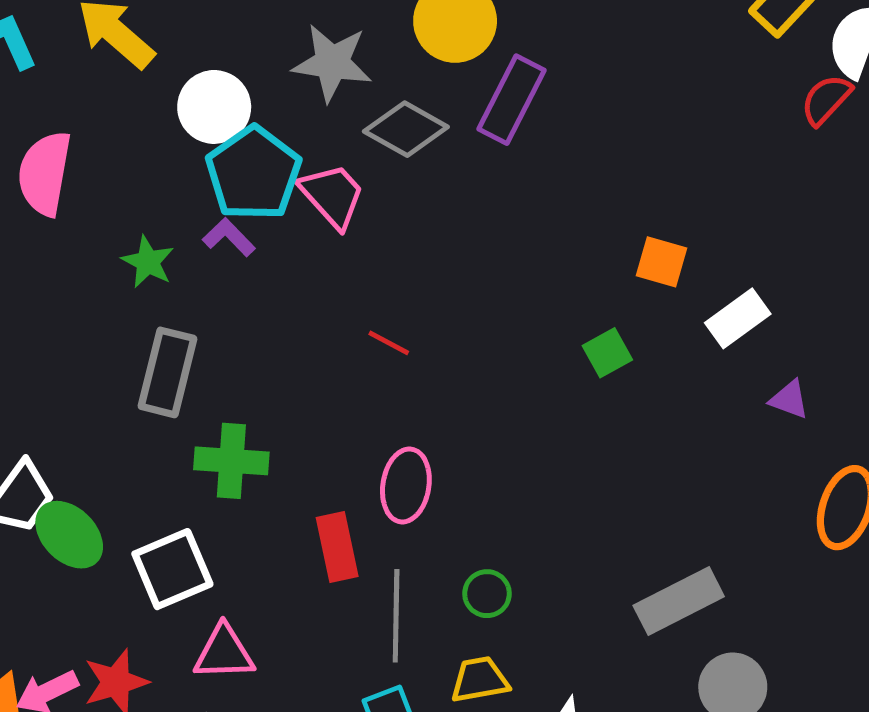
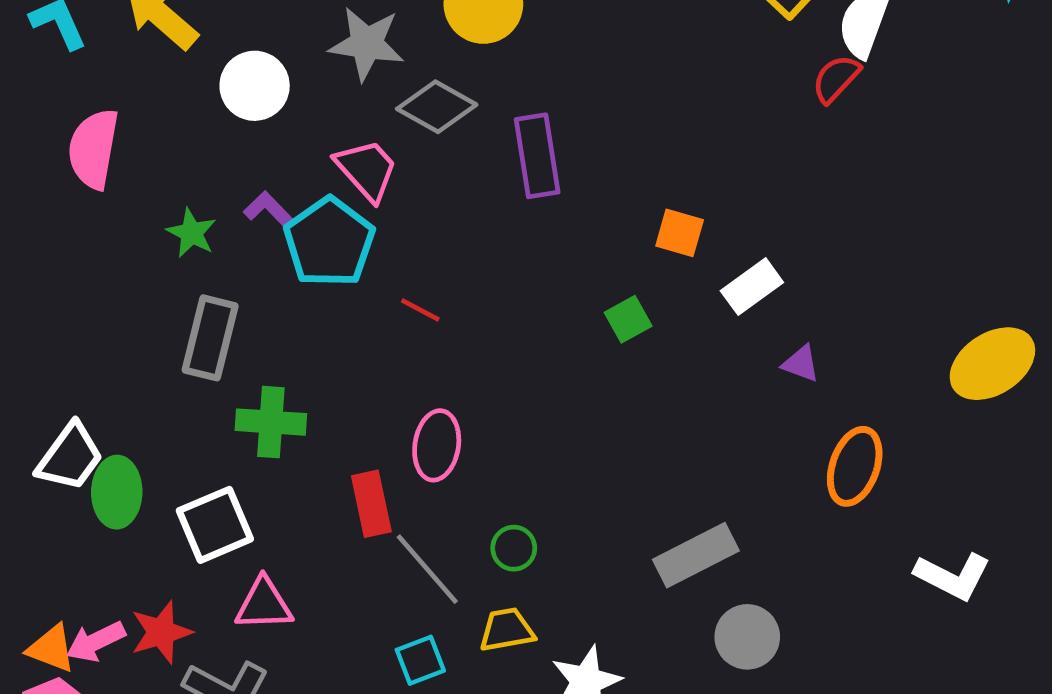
purple rectangle: (512, 100) -> (537, 156), moved, turned -36
cyan pentagon: (254, 173) -> (329, 242), moved
green ellipse: (69, 535) -> (117, 492), turned 46
gray line: (396, 616) -> (427, 569), turned -42

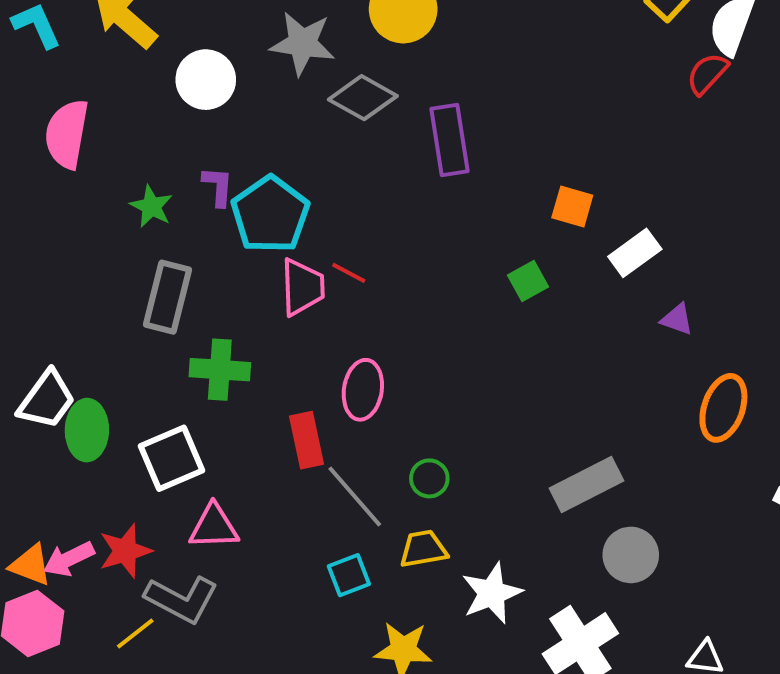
pink trapezoid: (367, 170) -> (302, 287), moved, turned 40
purple L-shape: (269, 210) -> (218, 186), turned 48

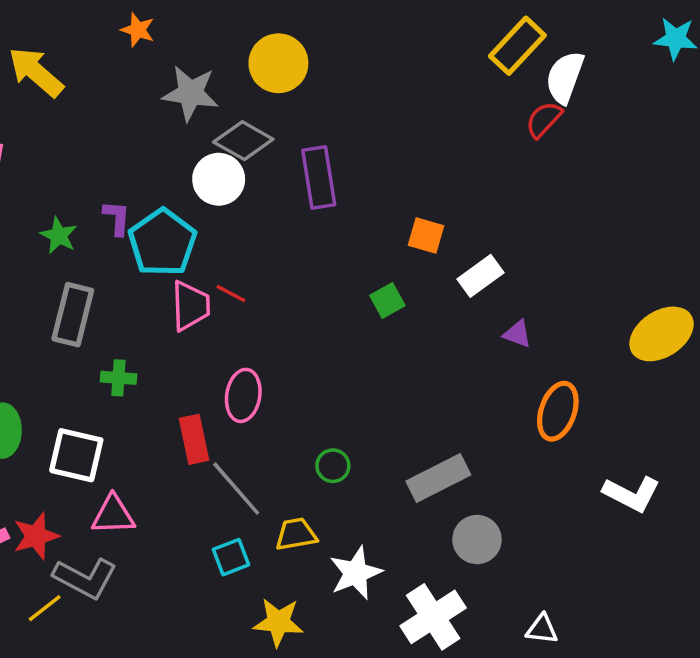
white circle: (206, 80) -> (219, 179), moved
green cross: (220, 370) -> (118, 378), size x0.7
white square: (172, 458) -> (76, 455), turned 36
green circle: (429, 478) -> (333, 466), moved

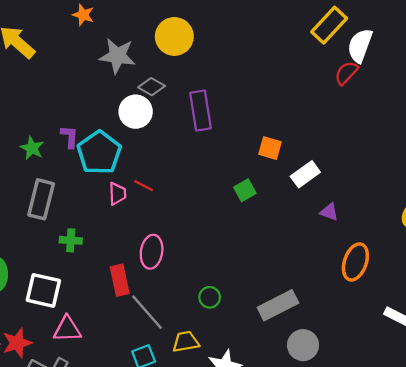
gray diamond: (243, 141) -> (152, 87), size x0.7
pink trapezoid: (191, 306) -> (117, 194), size x0.7

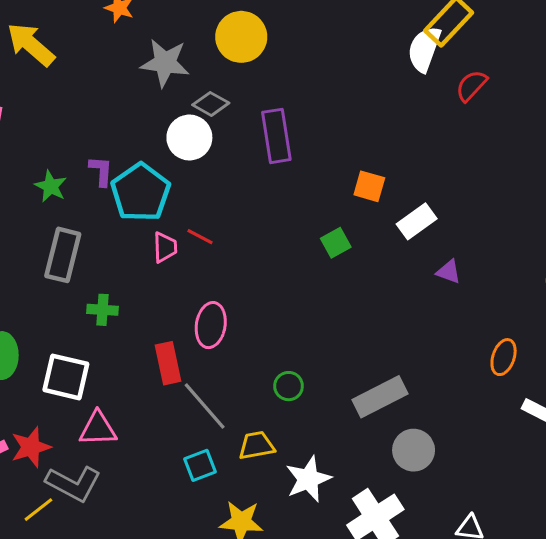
white semicircle: (360, 46) -> (424, 49), moved
orange ellipse: (355, 262) -> (504, 357), moved, size x0.7

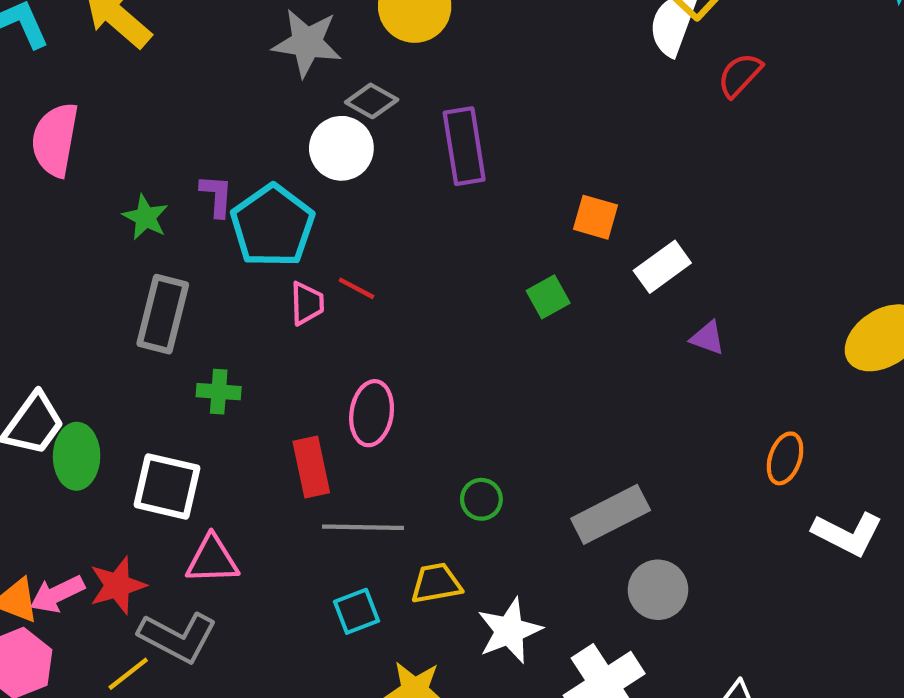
gray line: (205, 406) -> (363, 527), turned -48

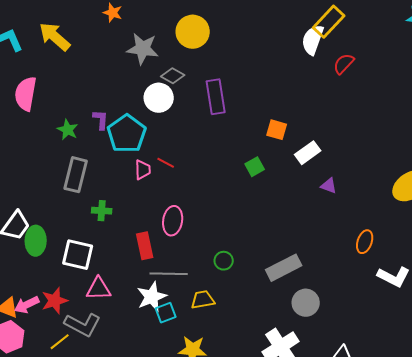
white star: (509, 631) -> (152, 297), moved

